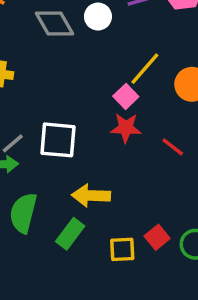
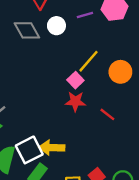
white square: (58, 140) -> (29, 150), moved, turned -32

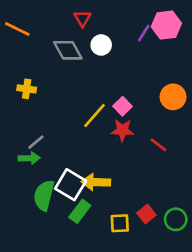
purple line: (85, 15) -> (144, 33), moved, turned -42
yellow line: (88, 61) -> (94, 116), moved
white square: (29, 150) -> (71, 185), turned -32

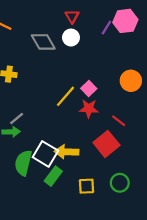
red triangle: (83, 18) -> (72, 16), moved
red square: (146, 214) -> (106, 144), moved, size x1.6
green circle: (176, 219) -> (120, 183), moved

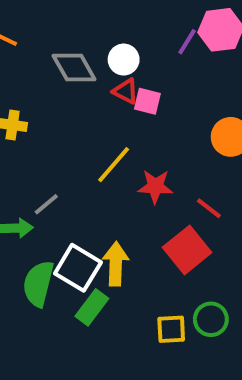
red triangle: (72, 16) -> (126, 91), moved, turned -32
pink square: (89, 89) -> (147, 101), moved, turned -32
gray line: (17, 118) -> (46, 204), moved
yellow arrow: (67, 152) -> (116, 264), turned 90
yellow square: (86, 186) -> (171, 329), moved

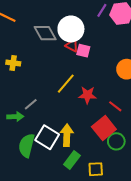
purple line: (187, 42) -> (102, 10), moved
white circle: (124, 60) -> (71, 29), size x1.6
green rectangle: (92, 307) -> (72, 160), moved
green circle: (211, 319) -> (116, 141), moved

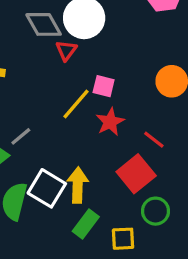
red triangle: (72, 45) -> (66, 50), moved, turned 40
pink square: (83, 51) -> (104, 86), moved
red star: (87, 95) -> (110, 122), turned -30
green circle: (116, 141) -> (156, 211), moved

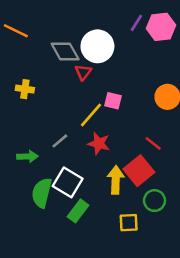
red star: (110, 122) -> (99, 144), moved, turned -30
gray line: (21, 136) -> (60, 141), moved
yellow arrow: (78, 185) -> (116, 180), moved
green rectangle: (86, 224) -> (78, 211), moved

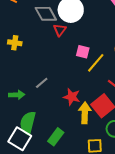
yellow line: (91, 115) -> (96, 63), moved
red star: (99, 144) -> (72, 97), moved
white square: (68, 182) -> (20, 139), moved

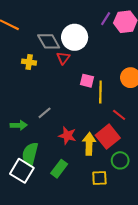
yellow cross: (15, 43) -> (29, 62), moved
yellow line: (96, 63) -> (100, 92), turned -40
red star: (72, 97) -> (67, 136), moved

